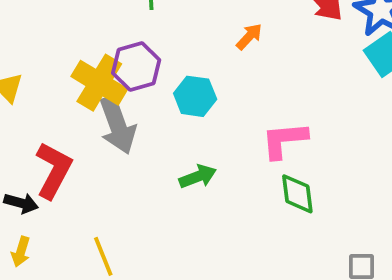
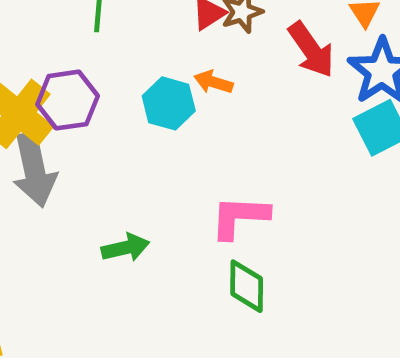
orange arrow: (249, 37) -> (213, 82), turned -124
cyan hexagon: (195, 96) -> (169, 103), moved

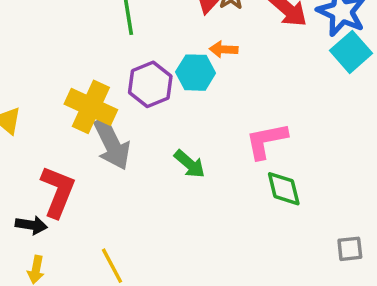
purple hexagon: (68, 100) -> (150, 84), moved
green arrow: (125, 248) -> (190, 164), moved, turned 68

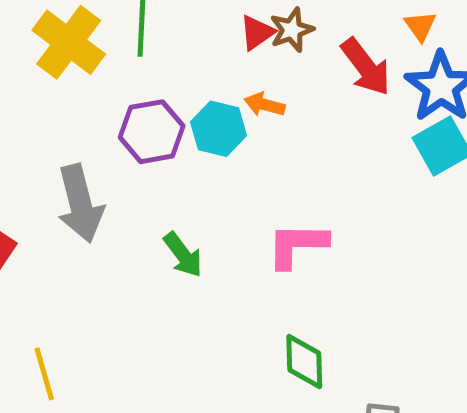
yellow cross: (91, 107) -> (69, 42), moved
green diamond: (284, 189) -> (304, 362), moved

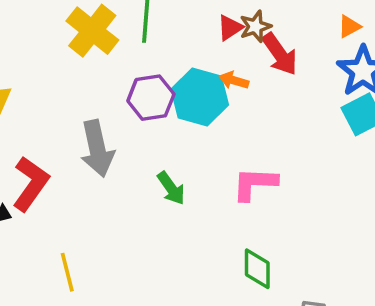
orange triangle: (420, 26) -> (349, 26), turned 35
red arrow: (366, 67) -> (280, 54), moved
cyan hexagon: (218, 129) -> (200, 97), size x1.4

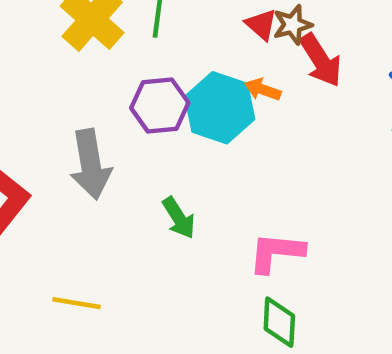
red triangle: (230, 28) -> (261, 24), turned -48
pink L-shape: (255, 184) -> (276, 252), moved
yellow line: (67, 272) -> (77, 303), moved, turned -69

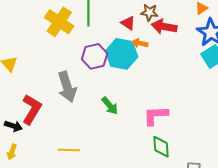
red triangle: (261, 24) -> (128, 23), moved
brown star: (293, 25) -> (149, 12), turned 30
red arrow: (321, 60) -> (164, 27), turned 140

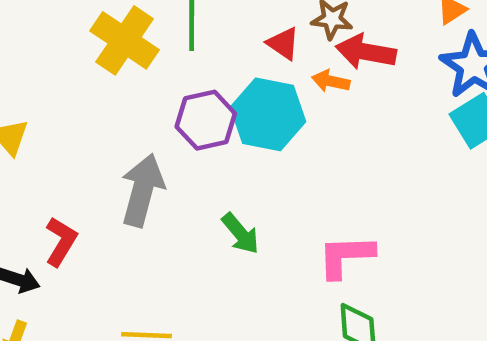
orange arrow: (140, 43) -> (331, 81), moved
gray arrow: (67, 87) -> (142, 190), turned -148
red L-shape: (32, 109) -> (61, 241), size x0.7

